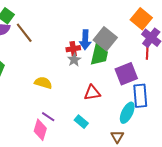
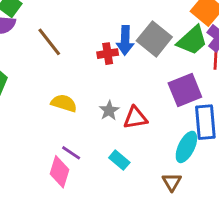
brown line: (24, 33) -> (49, 42), moved
green trapezoid: (99, 55) -> (192, 40), moved, turned 35
gray star: (74, 60) -> (109, 110), moved

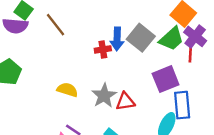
brown line: (49, 42) -> (56, 25), moved
gray star: (109, 110) -> (104, 96), size x1.5

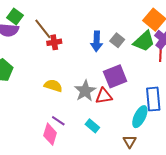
gray square: (141, 38) -> (117, 40), size x0.6
red cross: (103, 49) -> (54, 42), moved
purple square: (166, 79) -> (115, 76), moved

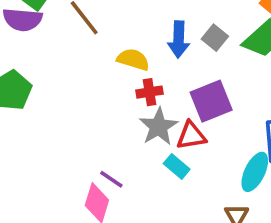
red cross: (54, 42) -> (150, 92), moved
yellow semicircle: (53, 86) -> (133, 59), moved
cyan rectangle: (92, 126) -> (177, 166), moved

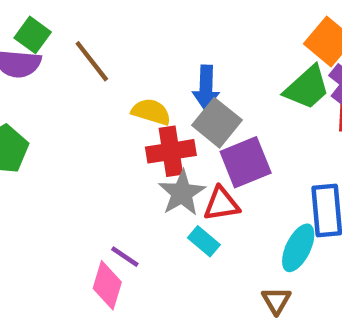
gray square: (215, 38) -> (217, 123), moved, size x1.5
red cross: (150, 92) -> (171, 151), size x1.5

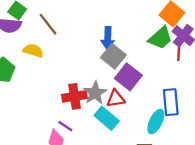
yellow semicircle: (151, 112) -> (33, 51), moved
red cross: (171, 151) -> (74, 96), moved
purple square: (246, 162) -> (128, 77), turned -30
cyan rectangle: (204, 241) -> (107, 118), size x1.5

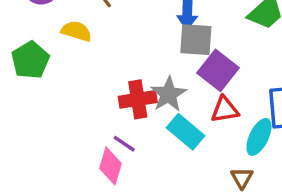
gray square: (113, 56) -> (196, 40), turned -35
red triangle: (116, 99) -> (225, 110), moved

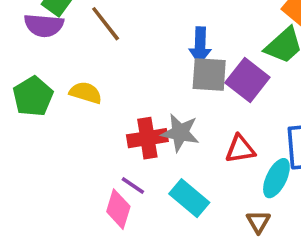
yellow semicircle: (76, 31) -> (86, 93), moved
purple square: (218, 70) -> (247, 80), moved
gray star: (169, 94) -> (180, 133), turned -30
cyan rectangle: (186, 132) -> (189, 198), moved

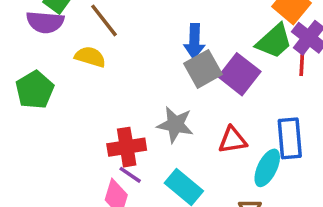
gray square: (209, 75) -> (203, 69), turned -33
yellow semicircle: (86, 93) -> (90, 57), moved
red cross: (147, 138) -> (127, 147), moved

